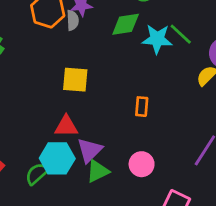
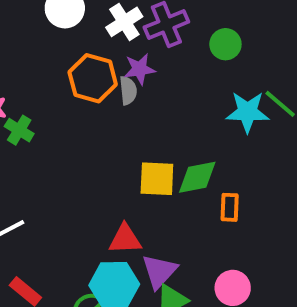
green diamond: (126, 24) -> (197, 177), moved
yellow square: (75, 80) -> (157, 179), moved

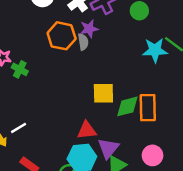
green diamond: (197, 177) -> (127, 106), moved
orange rectangle: (230, 207) -> (148, 108), size x1.6

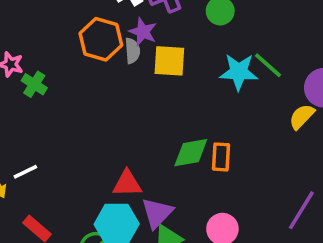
purple star: (89, 29) -> (143, 32), turned 30
yellow square: (103, 93) -> (169, 61), moved
orange rectangle: (148, 108) -> (221, 157), size x0.7

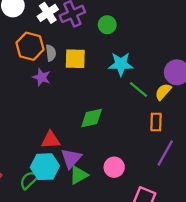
purple star: (143, 32) -> (42, 77), moved
green line: (268, 65) -> (139, 90), moved
orange rectangle: (221, 157) -> (156, 122), moved

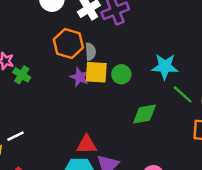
green circle: (107, 25) -> (121, 74), moved
yellow square: (75, 59) -> (96, 72), moved
green diamond: (92, 118) -> (145, 114), moved

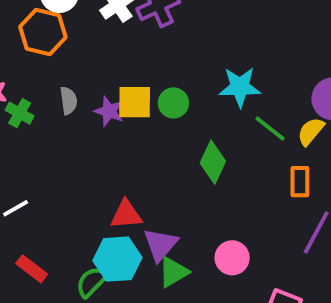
orange hexagon: (68, 43) -> (43, 32), moved
gray semicircle: (90, 52) -> (69, 101), moved
green diamond: (145, 114) -> (213, 162), turned -52

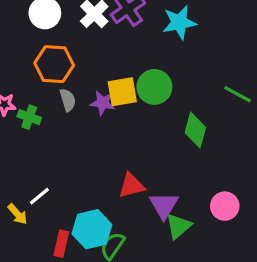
orange hexagon: (43, 32) -> (54, 64), moved
cyan star: (240, 87) -> (179, 22), moved
green circle: (173, 103) -> (154, 87), size x1.4
cyan hexagon: (117, 259) -> (92, 229), moved
red rectangle: (32, 269) -> (61, 244), turned 75

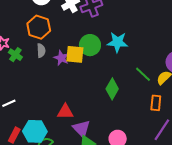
cyan star: (179, 22) -> (117, 42), moved
green circle: (154, 87) -> (90, 45), moved
purple triangle: (164, 205) -> (81, 129), turned -30

